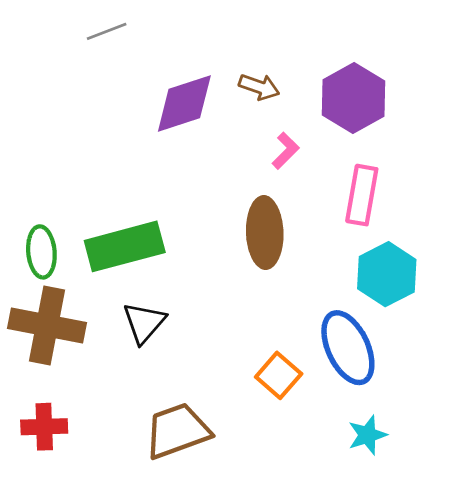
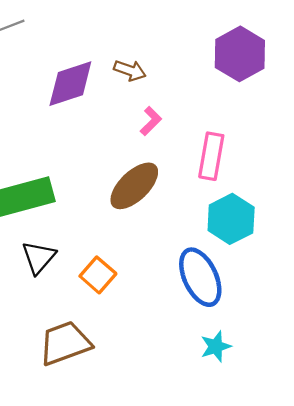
purple hexagon: (353, 98) -> (240, 54), moved
brown ellipse: (265, 233) -> (134, 186), turned 48
orange square: (279, 375) -> (98, 275), moved

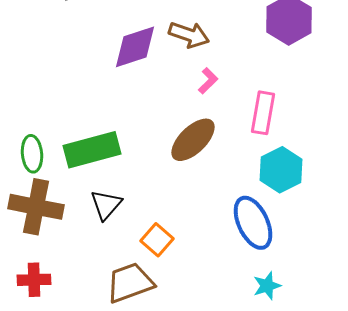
brown arrow: (130, 70) -> (189, 35), size x1.4
orange square: (98, 275) -> (157, 240), moved

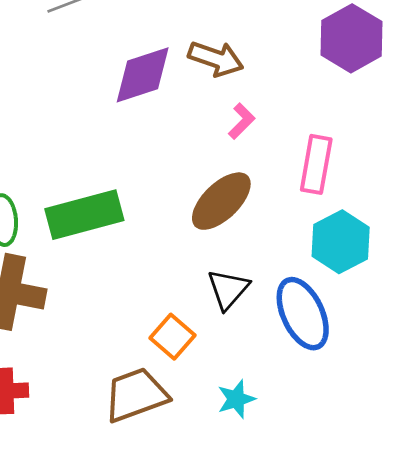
black triangle: (106, 205) -> (228, 289), moved
cyan star: (267, 286) -> (236, 399), moved

